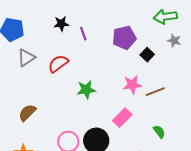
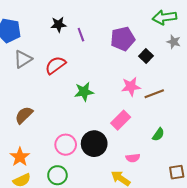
green semicircle: (159, 132) -> (158, 134), turned 72

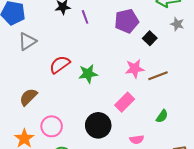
red semicircle: (55, 65) -> (60, 65), moved
pink circle: (66, 145) -> (52, 126), moved

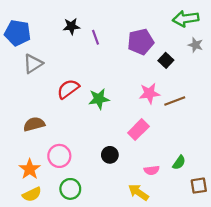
brown semicircle: (28, 97) -> (34, 124), turned 30
green semicircle: (162, 116) -> (179, 163), moved
black circle: (98, 125) -> (110, 155), size x0.6

